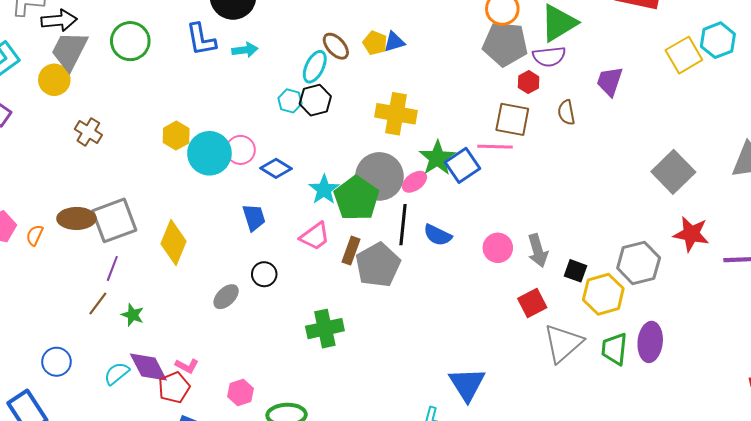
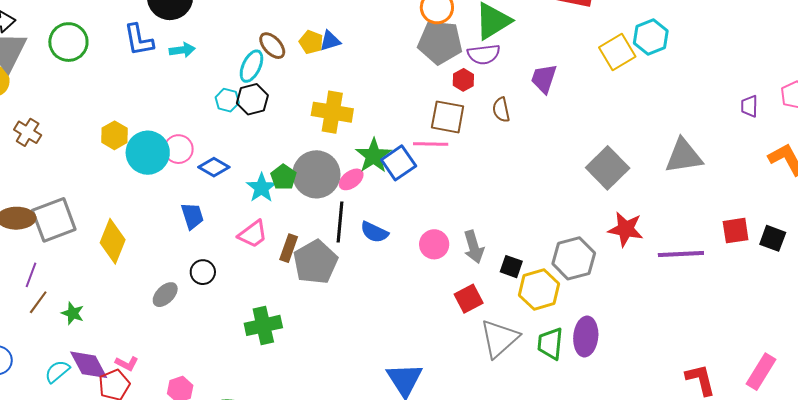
green pentagon: (356, 198) -> (283, 177), moved, size x0.6
purple line: (112, 268) -> (31, 275), moved

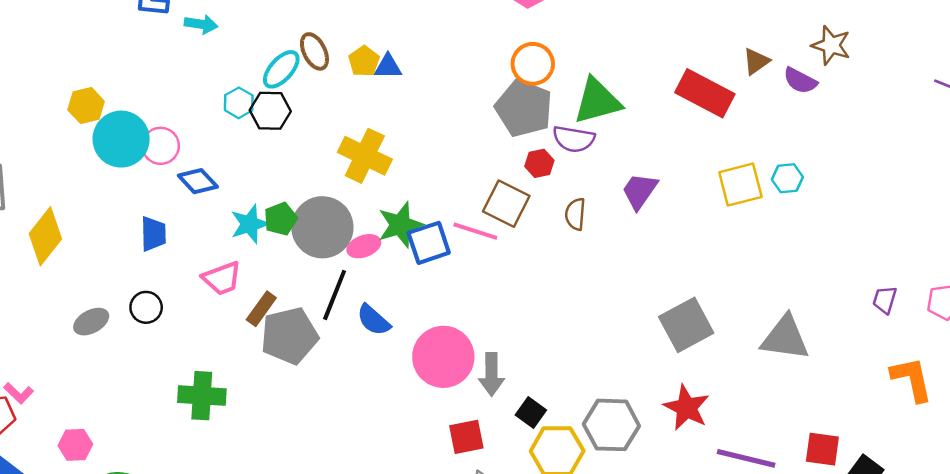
cyan hexagon: (651, 37) -> (787, 178), size x0.7
pink circle: (434, 244) -> (443, 357), size x1.6

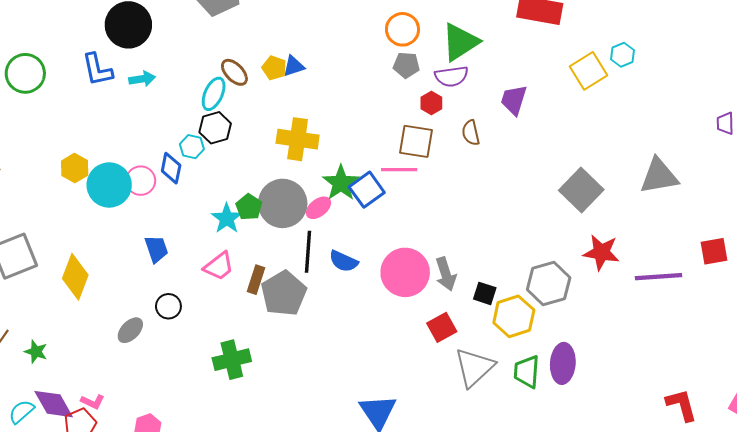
cyan hexagon: (239, 103) -> (192, 147), moved
gray pentagon: (524, 108) -> (406, 65), size x0.6
blue diamond: (198, 181) -> (171, 168), moved, turned 72

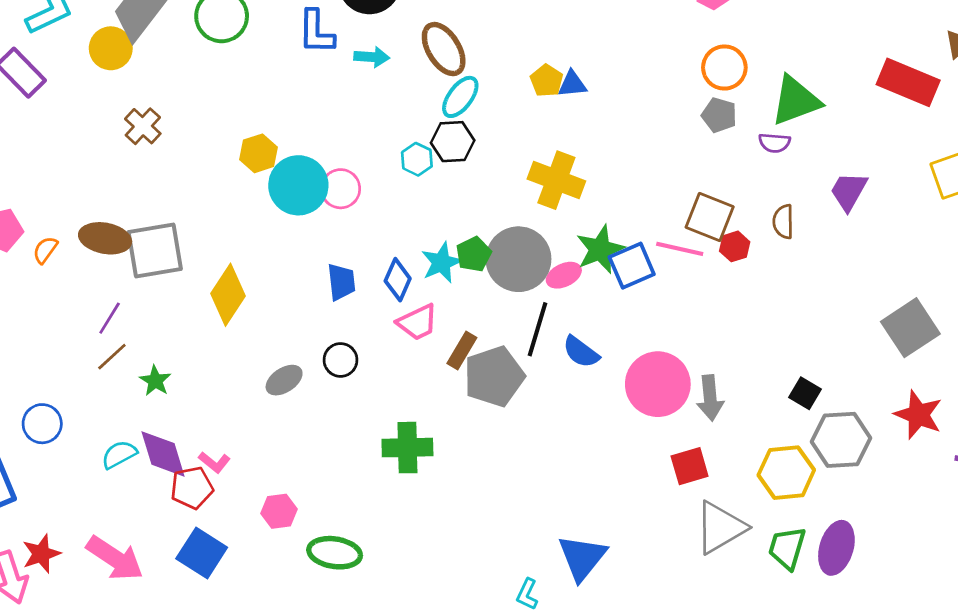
brown ellipse: (234, 72) -> (444, 49), moved, size x1.4
purple semicircle: (451, 76) -> (774, 143), size x0.7
red hexagon: (431, 103) -> (735, 246), moved
blue diamond: (171, 168) -> (398, 280), moved
black square: (485, 293) -> (805, 393), moved

